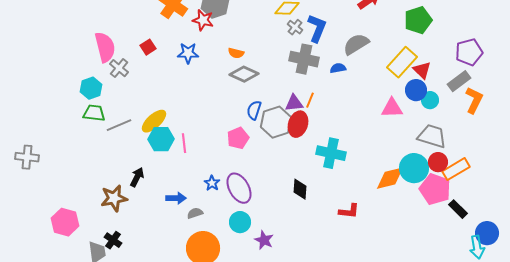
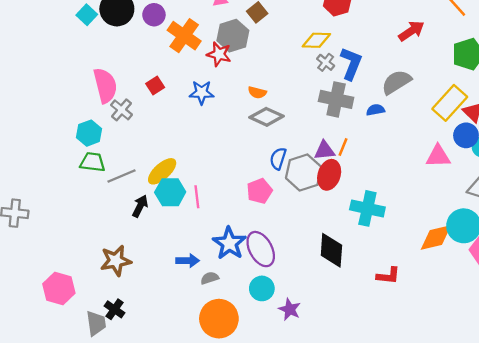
black arrow: (137, 177) -> (140, 206), moved
blue star: (212, 183) -> (229, 243), size x1.8
black diamond: (300, 189) -> (331, 250), size x1.4

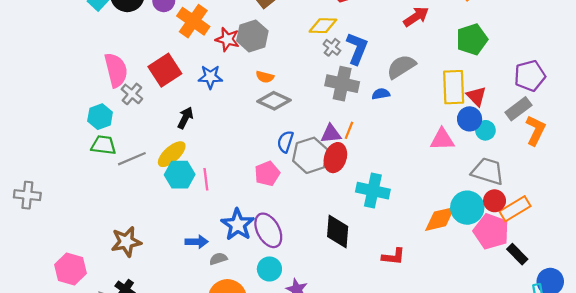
gray hexagon: (233, 36) -> (252, 36), moved
red square: (155, 85) -> (165, 70), size x1.8
yellow rectangle: (450, 103) -> (454, 87), turned -44
black arrow: (140, 206) -> (185, 118), moved

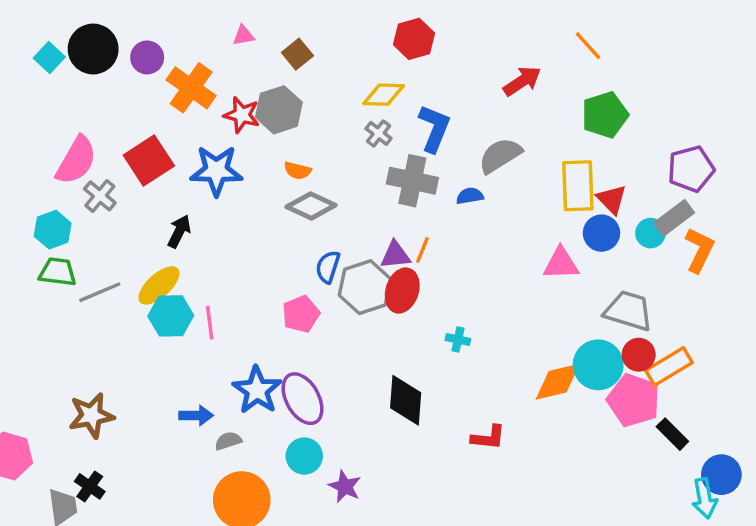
gray cross: (332, 47) -> (379, 133), moved
pink semicircle: (116, 70) -> (76, 160), turned 44
blue star: (210, 77) -> (216, 171), size x1.4
cyan circle: (485, 130) -> (650, 233), moved
cyan cross: (373, 191) -> (458, 339), size x0.5

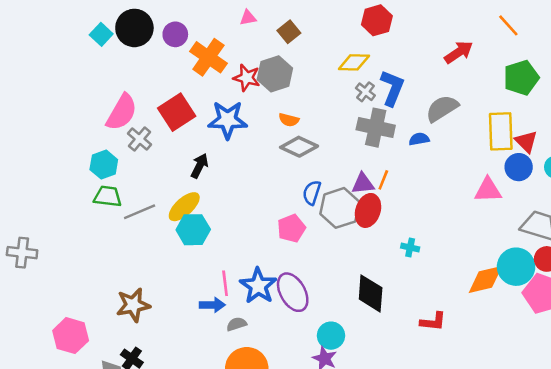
gray cross: (379, 133) -> (365, 92), moved
pink line: (210, 323) -> (225, 283), moved
cyan circle: (304, 456) -> (331, 336), moved

